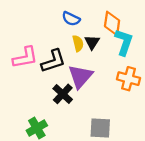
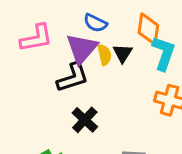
pink L-shape: (25, 58) -> (36, 38), moved
purple triangle: (80, 76) -> (82, 49), moved

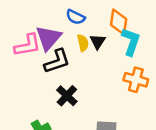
pink L-shape: (36, 38) -> (28, 45), moved
purple triangle: (82, 49) -> (48, 38), moved

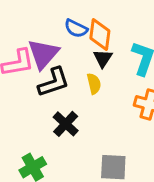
orange diamond: (119, 22) -> (100, 34), moved
yellow semicircle: (83, 43) -> (94, 84), moved

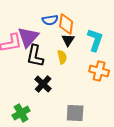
blue semicircle: (76, 28) -> (50, 20), turned -35
black L-shape: (54, 82) -> (35, 56), turned 120

